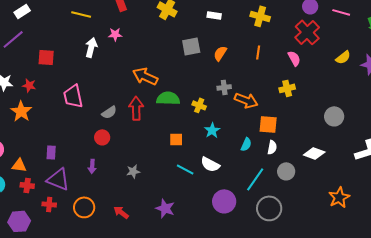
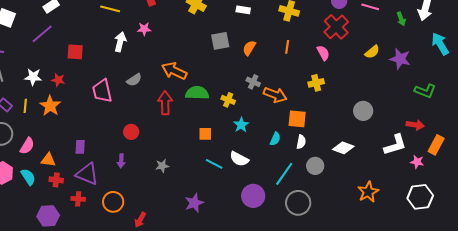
gray cross: (224, 87) -> (253, 82), turned 32
gray semicircle: (109, 112) -> (134, 80), moved
purple star: (165, 208) -> (194, 203), turned 30
red arrow: (121, 212) -> (140, 220), moved, turned -98

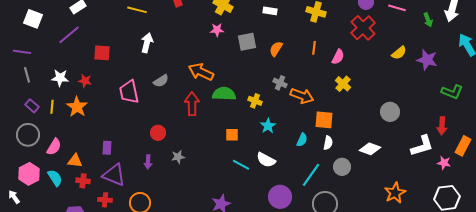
pink star: (144, 29) -> (217, 30), moved
pink semicircle: (323, 53) -> (338, 57), moved, turned 56
yellow cross: (316, 83) -> (343, 84), turned -35
red arrow: (415, 125) -> (442, 126), turned 84
gray star: (162, 166) -> (178, 157), moved

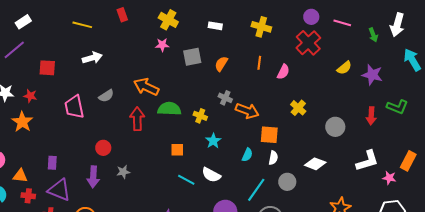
white arrow: (147, 43) -> (92, 58), turned 60
yellow cross: (343, 84) -> (298, 108), moved
red arrow: (442, 126) -> (371, 116), moved
purple arrow: (148, 162) -> (93, 177), size x1.5

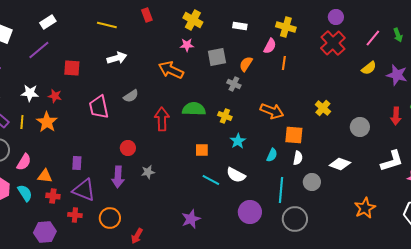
pink line: (342, 23) -> (373, 38), moved, turned -66
pink semicircle: (283, 72) -> (270, 46), moved
orange arrow: (146, 87) -> (171, 70), moved
gray cross: (225, 98) -> (234, 84), moved
cyan line: (256, 190) -> (281, 190), turned -30

